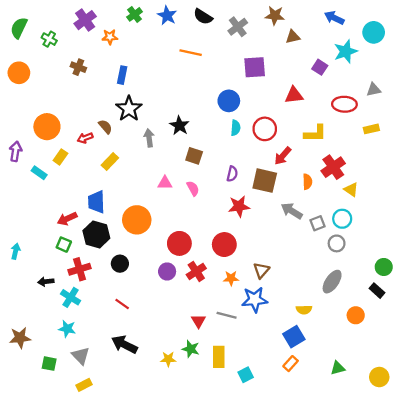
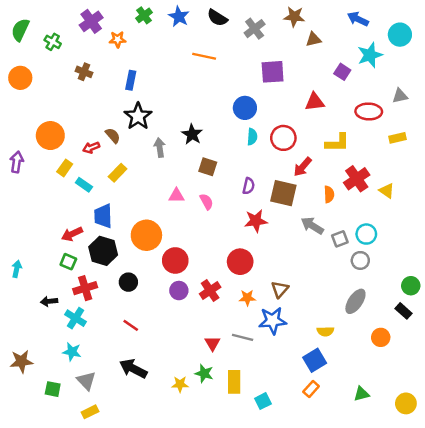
cyan rectangle: (39, 173) -> (84, 185), moved
yellow triangle: (351, 190) -> (387, 191), moved
red circle: (179, 243) -> (175, 260), moved

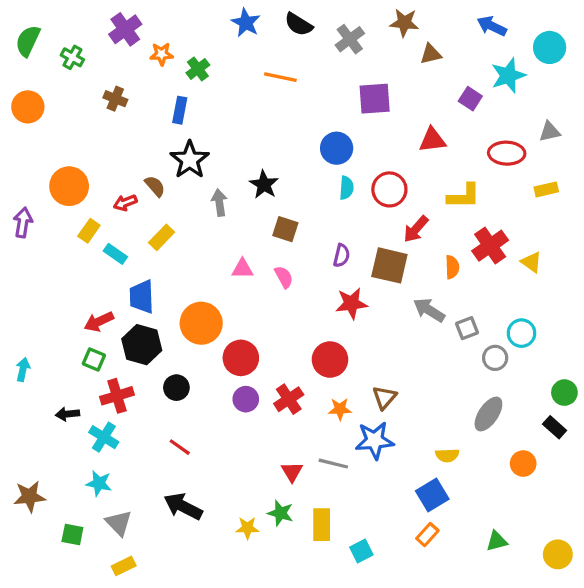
green cross: (144, 15) -> (198, 69), moved
cyan circle: (366, 234) -> (522, 333), moved

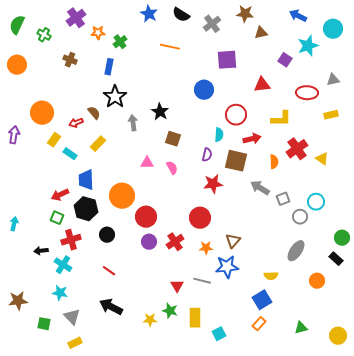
cyan semicircle: (346, 188) -> (219, 135), moved
red arrow: (416, 229) -> (252, 139), turned -144

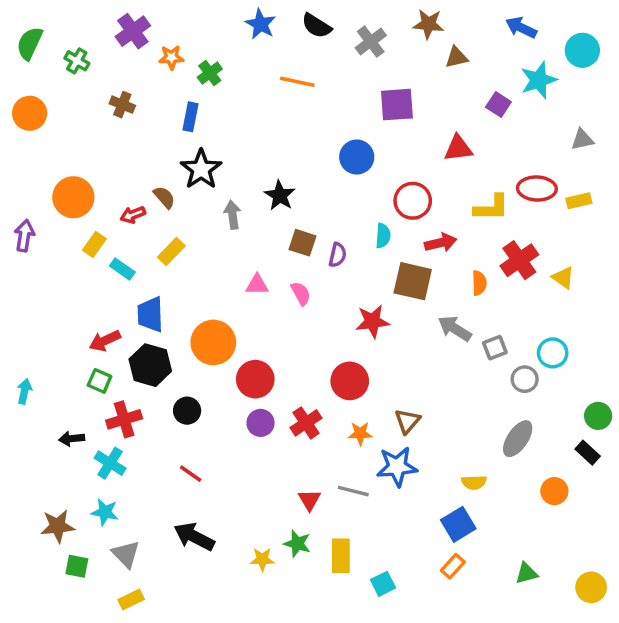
red ellipse: (307, 93) -> (537, 188), moved
purple semicircle: (207, 155) -> (337, 255), moved
brown star: (18, 301) -> (58, 526), moved

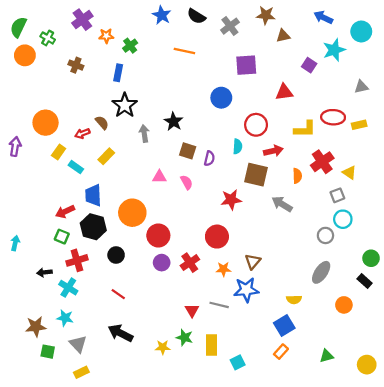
orange circle: (30, 113) -> (25, 55), moved
gray square: (495, 348) -> (337, 195), moved

